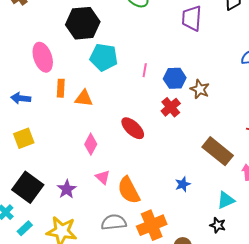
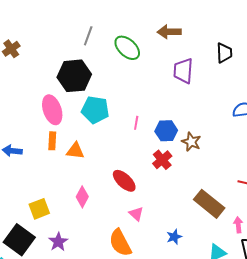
pink ellipse: (43, 57) -> (52, 110), moved
yellow square: (24, 138) -> (39, 209), moved
pink triangle: (103, 177) -> (136, 214), moved

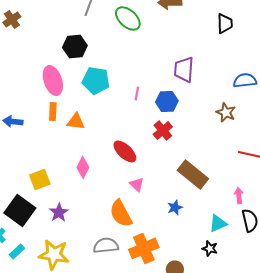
purple trapezoid: (183, 71) -> (184, 69), moved
black hexagon: (74, 76) -> (75, 46), size x0.7
brown star: (191, 142) -> (226, 112), moved
brown rectangle: (209, 204) -> (193, 174), moved

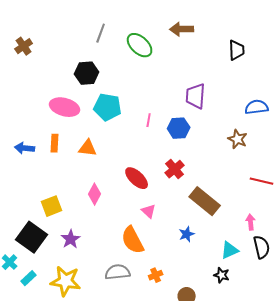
pink ellipse: (53, 80) -> (65, 107), turned -56
orange rectangle: (53, 111) -> (55, 143), moved
red cross: (163, 130) -> (175, 169), moved
orange cross: (144, 248) -> (156, 275), size x0.5

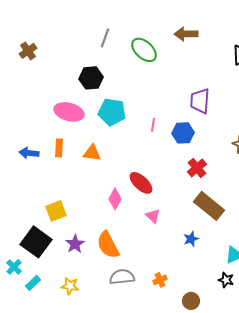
red cross: (175, 169) -> (197, 168), moved
pink diamond: (95, 194) -> (115, 199), moved
orange semicircle: (133, 240) -> (108, 245), moved
yellow star: (66, 281) -> (70, 286), size x0.6

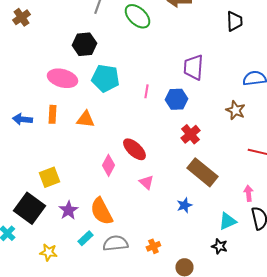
cyan rectangle: (33, 283) -> (85, 238), moved
yellow star: (70, 286) -> (48, 252), moved

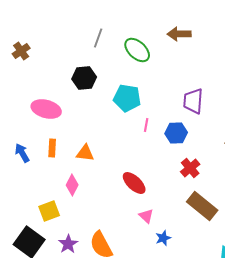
pink ellipse: (62, 78) -> (46, 109), moved
cyan pentagon: (105, 78) -> (127, 98), moved
blue arrow: (22, 119) -> (22, 153), turned 54
pink diamond: (108, 165) -> (72, 185), moved
blue star: (184, 205) -> (163, 238), moved

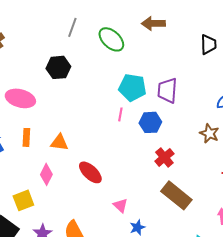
cyan pentagon: (127, 98) -> (132, 87), moved
red ellipse: (134, 183) -> (90, 172), moved

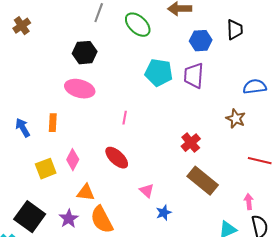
pink ellipse: (20, 98) -> (80, 89), moved
pink line: (120, 114) -> (125, 118), moved
blue hexagon: (150, 122) -> (201, 41), moved
orange triangle: (59, 142) -> (86, 193), moved
yellow square: (23, 200) -> (46, 169), moved

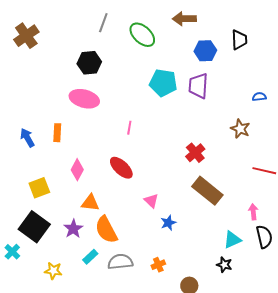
brown cross: (22, 26) -> (26, 36), size x1.4
blue semicircle: (255, 87) -> (259, 97), size x0.6
yellow square: (46, 169) -> (39, 188), moved

